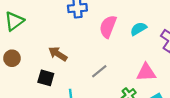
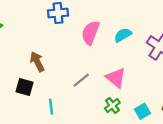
brown arrow: (58, 54) -> (37, 62), turned 30
pink triangle: (146, 72) -> (116, 78), moved, turned 42

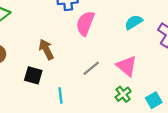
pink semicircle: (90, 33) -> (85, 23), moved

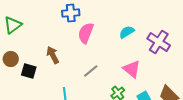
pink triangle: (127, 66) -> (132, 69), moved
black square: (33, 75) -> (29, 71), moved

